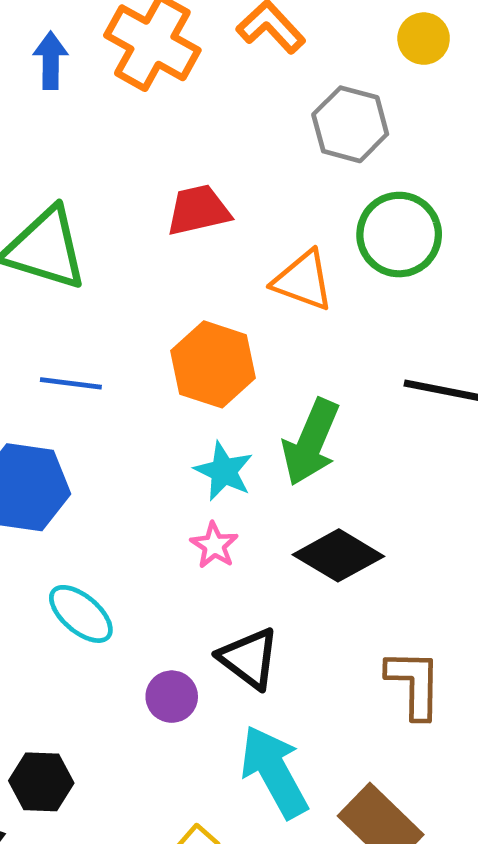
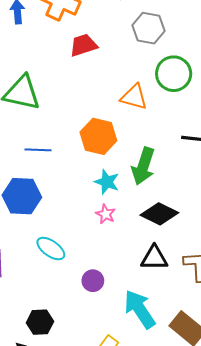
red trapezoid: (198, 210) -> (83, 45), moved
black triangle: (249, 658) -> (154, 258), moved, turned -32

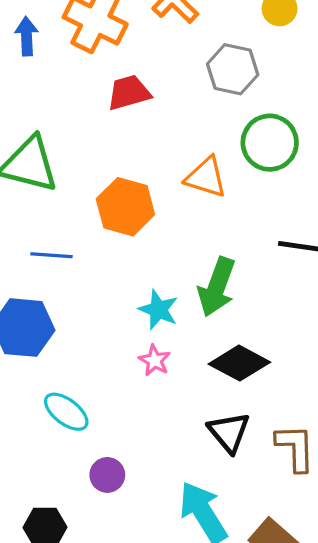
orange hexagon: (98, 136) -> (125, 207), moved
black triangle: (154, 258) -> (229, 432), turned 48
purple circle: (93, 281) -> (107, 475), moved

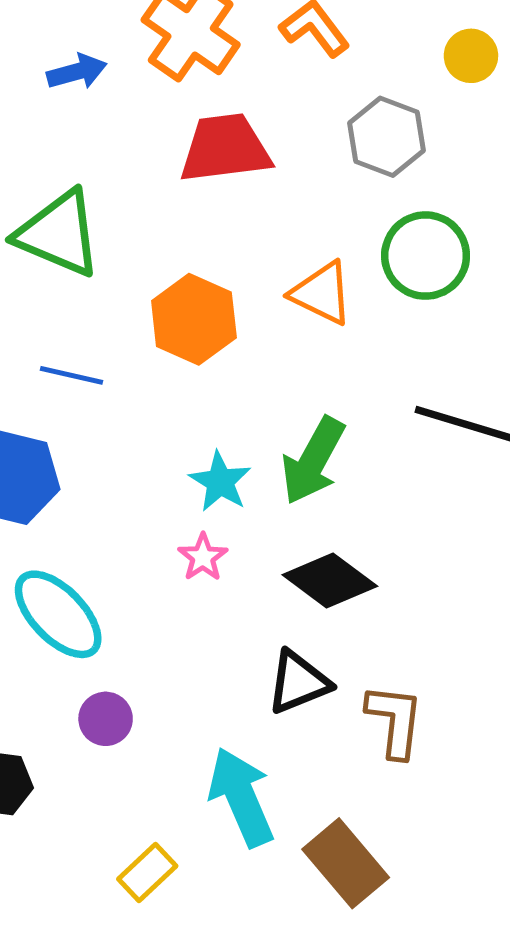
blue arrow: (27, 36) -> (77, 72), moved, turned 69
red trapezoid: (129, 93) -> (225, 148), size x1.4
cyan ellipse: (66, 412) -> (58, 614), size x1.4
black triangle: (229, 432) -> (298, 682), turned 39

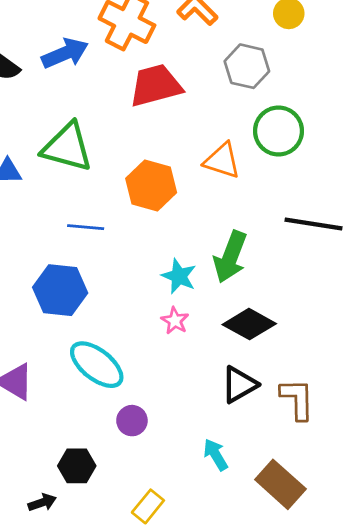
blue arrow: (77, 72) -> (65, 53), size x1.4
cyan arrow: (241, 797) -> (216, 455), size x0.6
yellow rectangle: (147, 872) -> (148, 506), moved

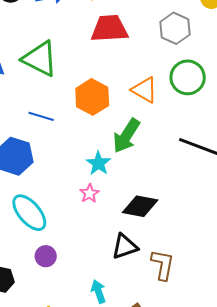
green arrow: (230, 257) -> (126, 136), moved
black diamond: (249, 324) -> (140, 206), turned -30

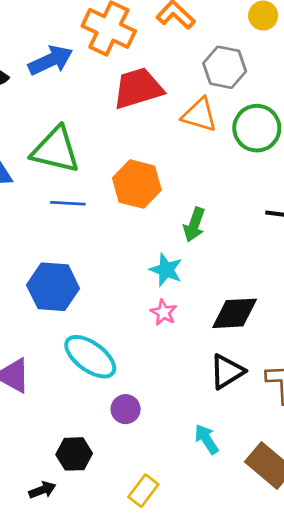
orange triangle: (145, 90) -> (199, 115), moved
blue line: (41, 116) -> (68, 203), moved
green arrow: (126, 136) -> (194, 225), size x0.7

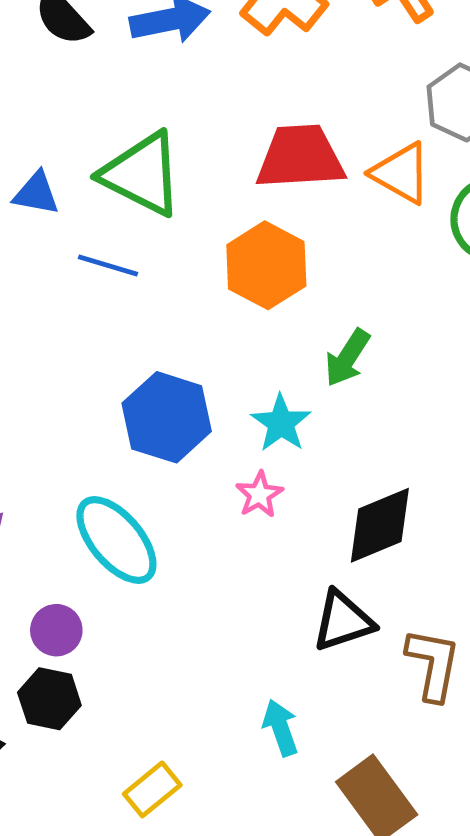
red trapezoid: (138, 88) -> (300, 157), moved
blue line: (68, 203) -> (108, 265), moved
blue hexagon: (53, 287) -> (167, 417), moved
black diamond: (235, 313) -> (380, 525), turned -33
purple circle: (126, 409) -> (56, 630), moved

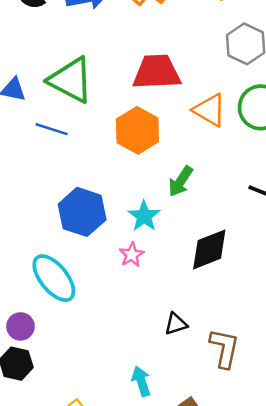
orange triangle: (401, 173) -> (210, 110), moved
black diamond: (380, 525) -> (209, 249), moved
black triangle: (343, 621) -> (176, 324), size x0.7

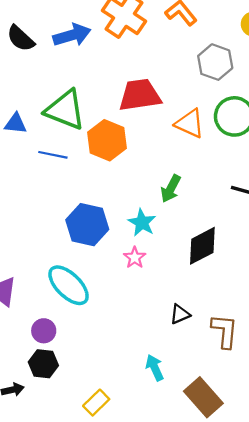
orange hexagon: (137, 130) -> (107, 140), moved

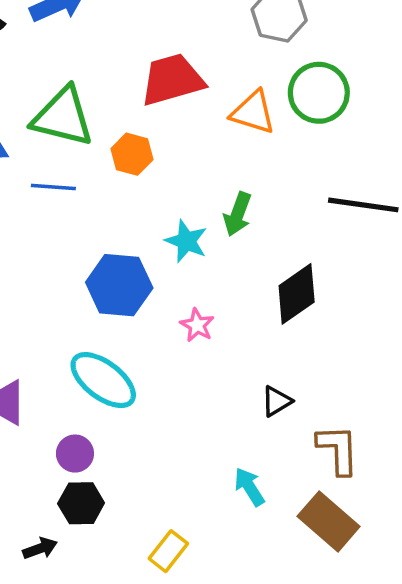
orange hexagon: (107, 140) -> (132, 154), size x0.7
cyan star: (142, 223) -> (186, 241), moved
brown L-shape: (225, 331) -> (338, 450), moved

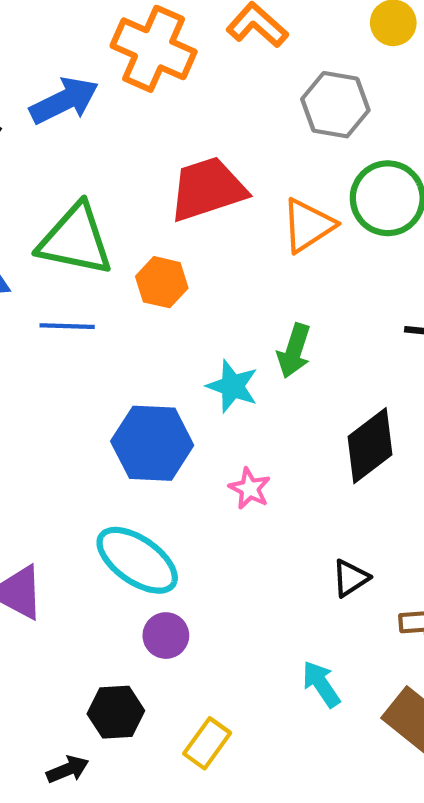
orange triangle: (253, 112) -> (308, 225), turned -48
purple circle: (75, 454) -> (166, 636), moved
yellow rectangle: (168, 551) -> (207, 743), moved

